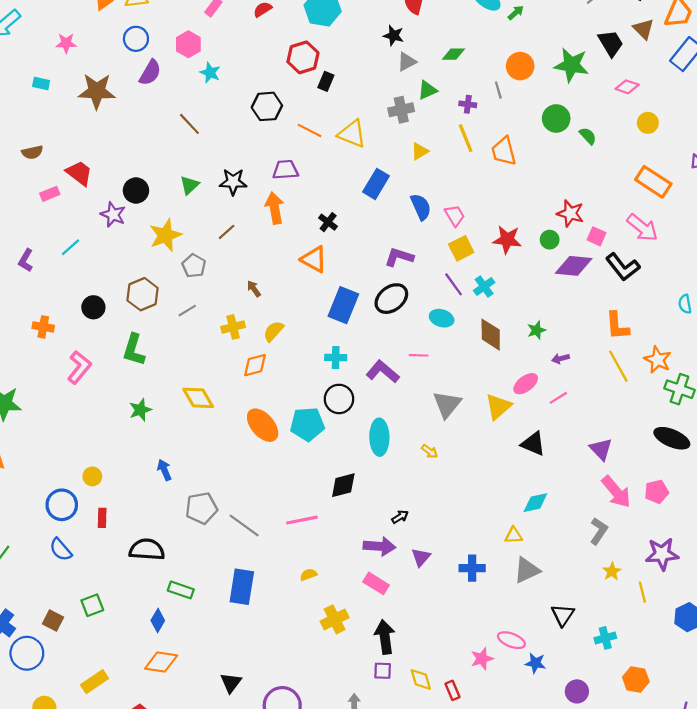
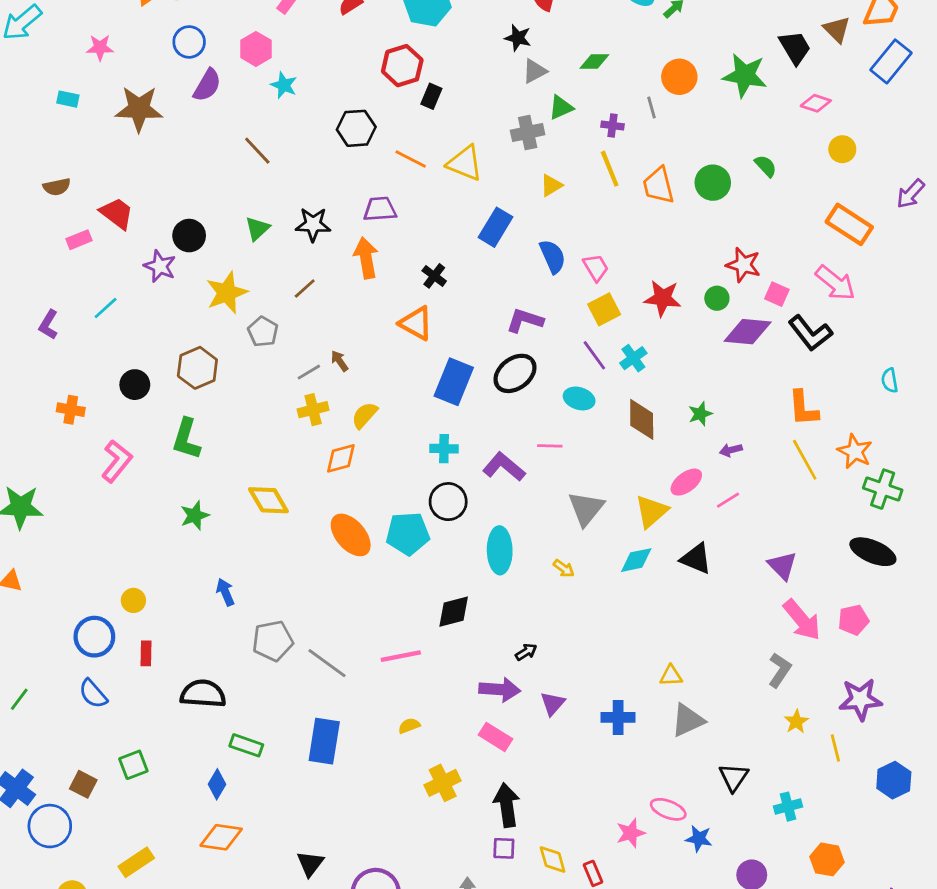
green circle: (556, 118) -> (713, 183), moved
gray line: (187, 311) -> (309, 372), moved
cyan diamond: (535, 503) -> (636, 560), moved

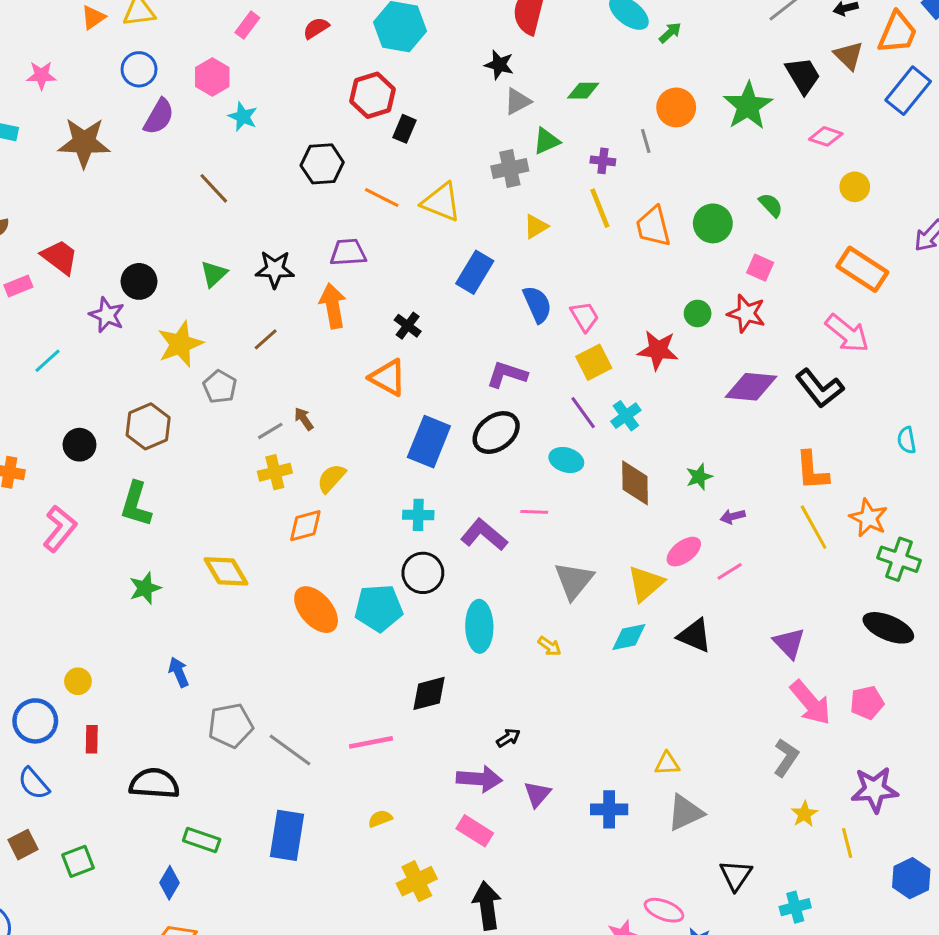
green star: (745, 75) -> (748, 106), turned 30
pink square: (777, 294) -> (760, 268), moved
green circle: (717, 298) -> (698, 313), moved
brown square: (83, 784) -> (23, 845), moved, turned 36

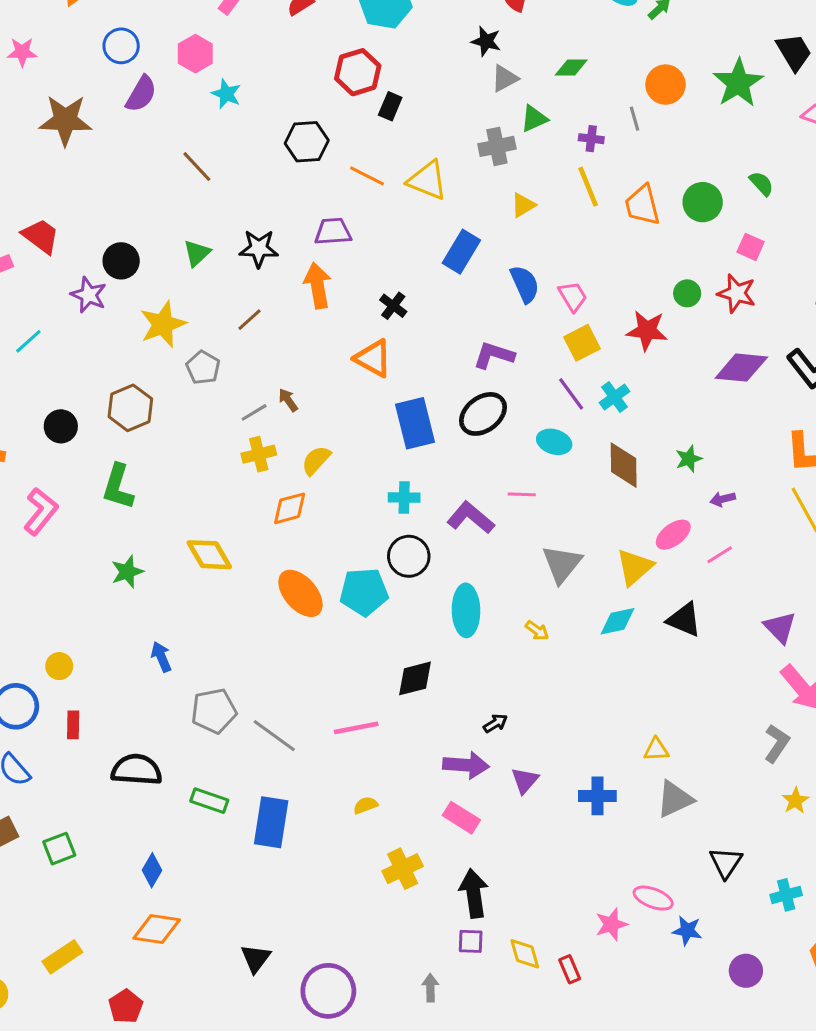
blue rectangle: (429, 442) -> (415, 423), turned -36
green rectangle: (202, 840) -> (209, 801), moved

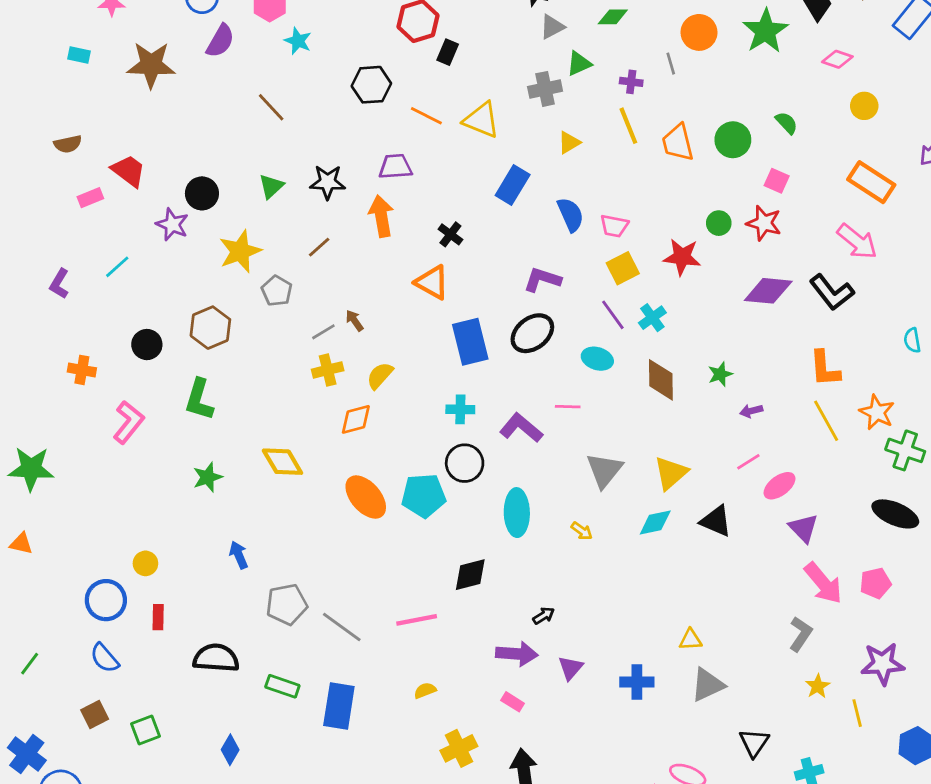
pink trapezoid: (573, 296) -> (614, 226), turned 132
pink ellipse: (673, 535) -> (779, 486), moved
pink rectangle: (461, 818) -> (513, 702), size x0.7

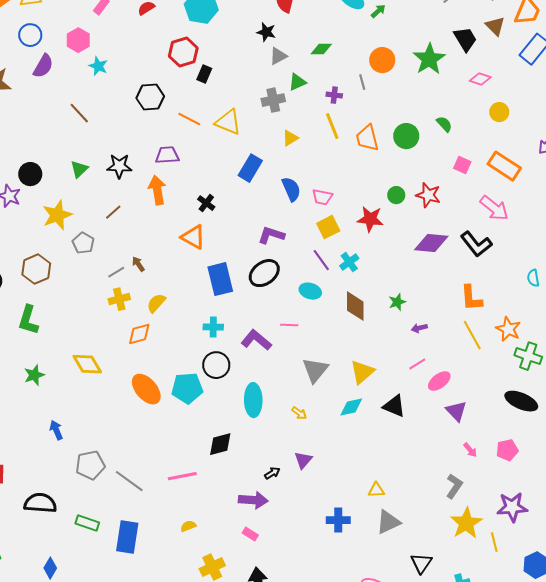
pink square: (777, 181) -> (462, 165), moved
pink arrow: (823, 583) -> (470, 450), size x0.5
purple triangle: (570, 668) -> (303, 460), moved
yellow star: (818, 686) -> (466, 523), size x1.8

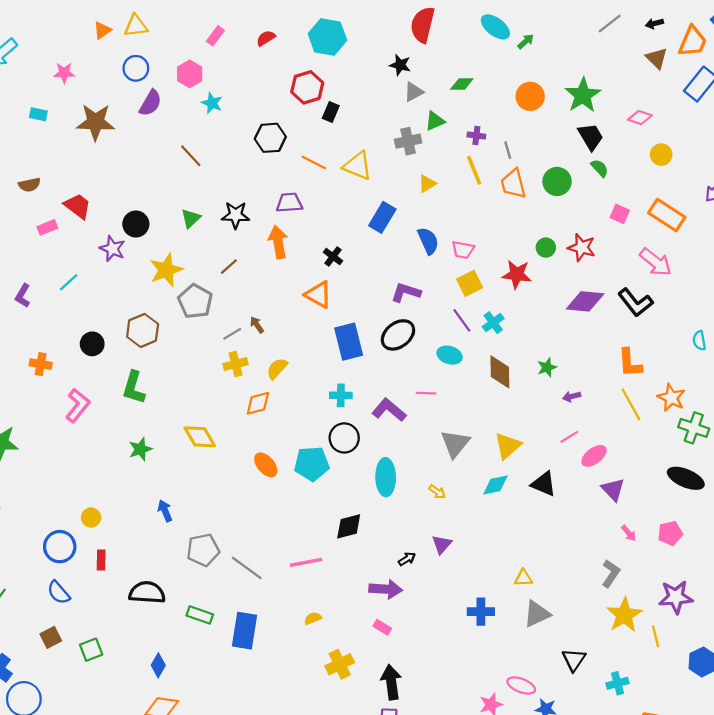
black trapezoid: (465, 39) -> (591, 137), moved
gray line: (362, 82) -> (508, 150), moved
gray pentagon: (83, 243) -> (195, 301), size x1.4
orange ellipse: (146, 389) -> (266, 465), size x0.7

